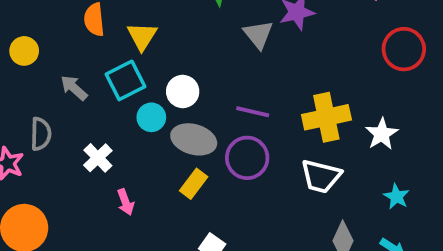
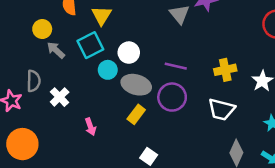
yellow circle: (24, 51) -> (42, 29), moved
yellow cross: (326, 117) -> (225, 70), size x0.7
white cross: (98, 158) -> (60, 97), moved

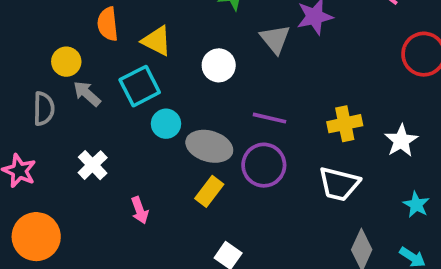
yellow triangle: (102, 15) -> (157, 41), turned -35
white circle: (129, 53) -> (219, 65), moved
gray semicircle: (34, 81) -> (44, 109), moved

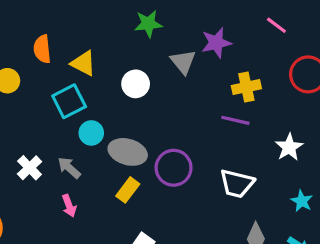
gray arrow: (87, 94) -> (69, 168), moved
purple line: (269, 118) -> (235, 120), moved
yellow cross: (345, 124) -> (246, 87), moved

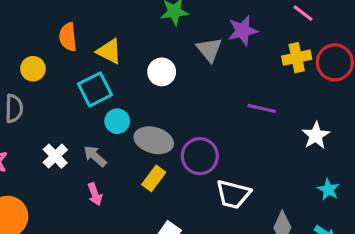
yellow cross: (246, 87) -> (297, 58), moved
white trapezoid: (237, 184) -> (233, 194), moved

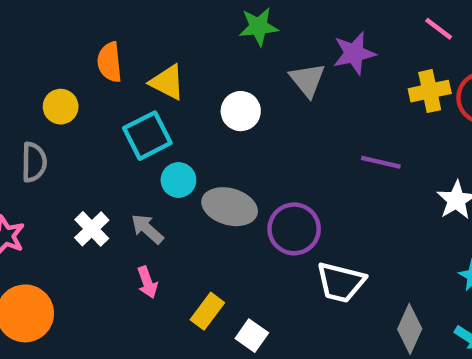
yellow rectangle: (154, 178) -> (207, 311), moved

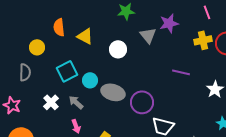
pink line: (439, 29) -> (207, 12), turned 32
cyan square: (147, 136) -> (67, 71), moved

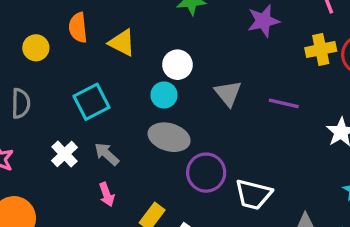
gray triangle: (148, 35) -> (228, 93), moved
yellow circle: (37, 47) -> (36, 48), moved
cyan circle: (90, 80) -> (164, 95), moved
purple circle: (142, 102) -> (206, 173), moved

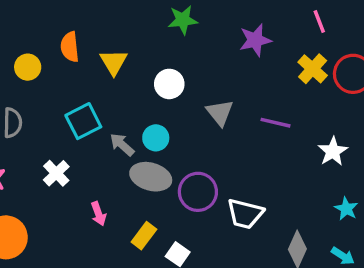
yellow triangle: (122, 43) -> (114, 62), turned 32
yellow cross: (321, 49) -> (313, 69), turned -36
cyan circle: (164, 95) -> (156, 138), moved
gray ellipse: (169, 137) -> (151, 177), moved
gray arrow: (107, 154) -> (122, 145), moved

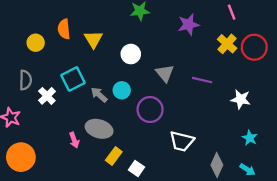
white star: (333, 151) -> (241, 99), turned -30
white cross: (56, 173) -> (47, 96), moved
gray ellipse: (151, 177) -> (99, 129), moved
purple circle: (198, 192) -> (150, 110), moved
pink arrow: (98, 214) -> (74, 140), moved

